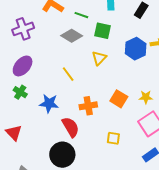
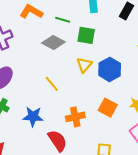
blue hexagon: (136, 49) -> (110, 69), moved

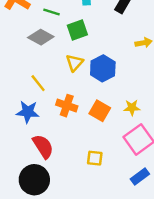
green square: (86, 35) -> (77, 30), turned -30
blue star: (33, 116) -> (28, 112), moved
orange cross: (75, 117) -> (67, 106), moved, turned 30

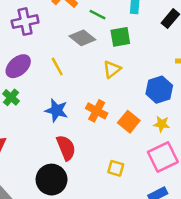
blue hexagon: (103, 68) -> (159, 90), moved
yellow line: (38, 83) -> (57, 67), moved

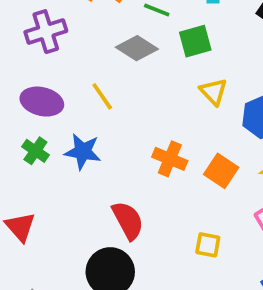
purple ellipse: (18, 66) -> (42, 102), turned 60
yellow triangle: (112, 69) -> (214, 92), moved, turned -30
blue star: (56, 110) -> (83, 152), moved

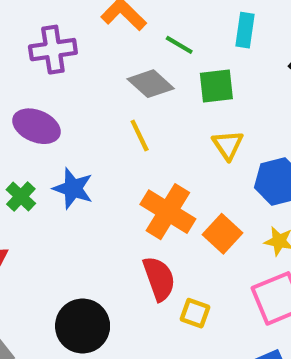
yellow line: (102, 96) -> (140, 135), moved
green cross: (35, 151) -> (21, 197), moved
orange cross: (170, 159) -> (168, 212), size x1.4
red semicircle: (128, 220) -> (159, 279), moved

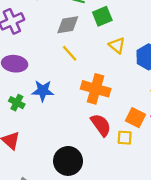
gray diamond: (151, 84) -> (68, 25), turned -35
orange square: (222, 234) -> (136, 118), moved

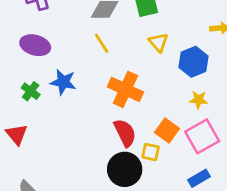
black circle: (68, 161) -> (125, 169), moved

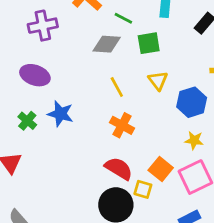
yellow line: (102, 43) -> (117, 87), moved
orange cross: (125, 89) -> (122, 125), size x0.7
red semicircle: (125, 133) -> (119, 168), turned -36

